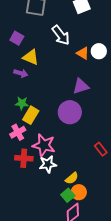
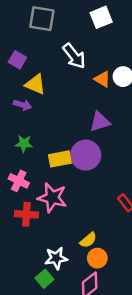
yellow rectangle: (31, 115) -> (60, 159), moved, turned 48
pink cross: (18, 132) -> (19, 181), turned -35
white star: (48, 164) -> (56, 258), moved
green square: (68, 195) -> (44, 279), moved

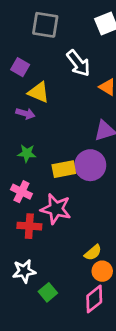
white star: (56, 258) -> (24, 271), moved

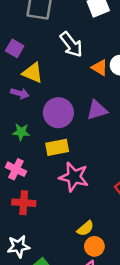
purple circle: (90, 165) -> (58, 113), moved
pink star: (56, 209) -> (74, 177), moved

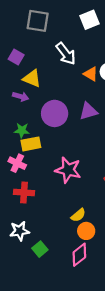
yellow rectangle: (57, 147) -> (31, 144), moved

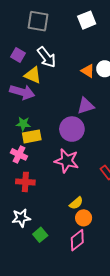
white arrow: (66, 54) -> (47, 57), moved
purple arrow: (21, 97) -> (22, 92), size x1.6
purple circle: (55, 113) -> (72, 129), moved

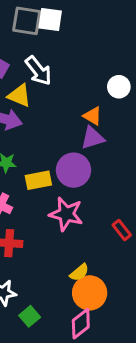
white square: (87, 20) -> (50, 19), moved, turned 30
orange triangle: (88, 71) -> (93, 116), moved
yellow rectangle: (32, 136) -> (38, 180), moved
orange circle: (84, 218) -> (90, 293), size x1.5

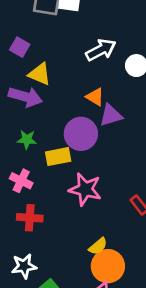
white arrow: (38, 71) -> (101, 50), moved, turned -80
orange triangle: (93, 116) -> (95, 97), moved
purple circle: (74, 170) -> (81, 134), moved

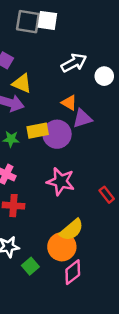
yellow rectangle: (58, 157) -> (38, 131), moved
yellow semicircle: (98, 246) -> (72, 230), size x1.5
orange circle: (108, 266) -> (62, 247), moved

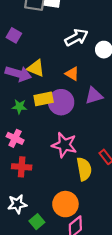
yellow triangle: (22, 83) -> (36, 68), moved
purple triangle: (82, 118) -> (94, 96), moved
yellow semicircle: (72, 230) -> (84, 169), moved, turned -60

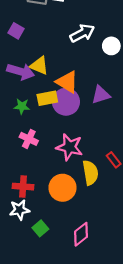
orange triangle: (72, 74) -> (67, 82), moved, size x1.5
pink cross: (15, 138) -> (29, 139), moved
red cross: (22, 167) -> (23, 187), moved
orange circle: (65, 204) -> (62, 188), moved

